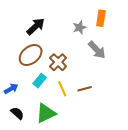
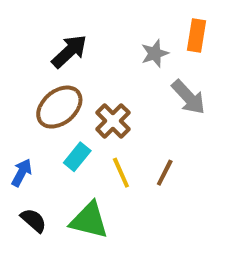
blue arrow: (11, 89) -> (22, 173), turned -32
brown line: (85, 89) -> (165, 173), turned -48
green triangle: (46, 113) -> (89, 220), turned 40

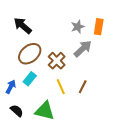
orange rectangle: (196, 35) -> (99, 27), moved
black arrow: (69, 51) -> (23, 26), moved, turned -96
gray arrow: (189, 97) -> (83, 49), moved, turned -90
cyan rectangle: (77, 157) -> (30, 79), moved

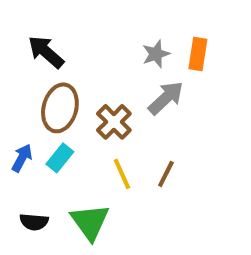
brown ellipse: (30, 54) -> (60, 108), turned -35
blue arrow: (11, 87) -> (22, 158), moved
black semicircle: (17, 111) -> (34, 222), turned 144
green triangle: (45, 111) -> (90, 222), turned 40

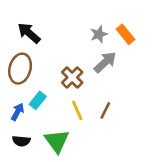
orange rectangle: (198, 54) -> (125, 34), turned -48
brown ellipse: (60, 108) -> (20, 69), moved
blue arrow: (22, 158) -> (18, 112), moved

